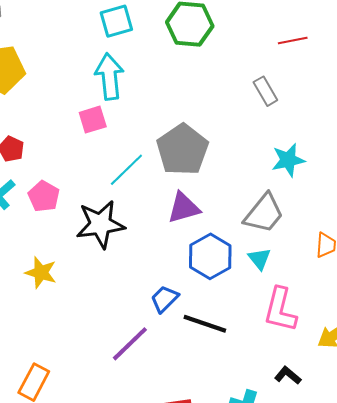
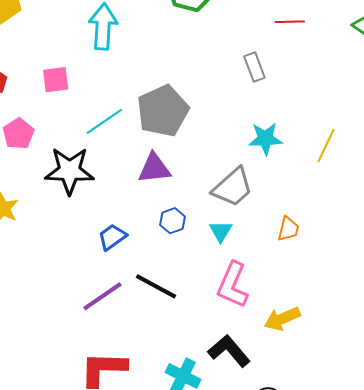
pink square: (93, 120) -> (56, 80), moved
blue hexagon: (210, 256) -> (172, 221), size x0.6
blue trapezoid: (165, 299) -> (112, 237), moved
purple line: (130, 344) -> (102, 296), moved
black L-shape: (288, 375) -> (229, 351), size x1.6

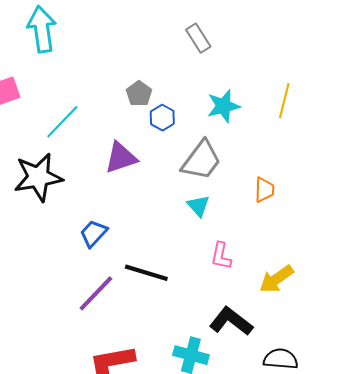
gray pentagon: (163, 111) -> (139, 94), moved, size x0.5
blue hexagon: (172, 221) -> (162, 118), moved
pink L-shape: (233, 285) -> (221, 256), size x0.6

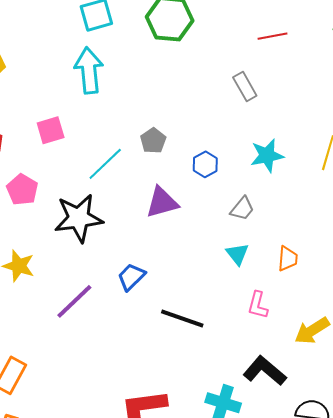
gray pentagon: (139, 94) -> (153, 141), moved
gray trapezoid: (201, 160) -> (242, 209), size x0.6
orange trapezoid: (264, 190) -> (288, 259), moved
purple line: (96, 293) -> (74, 301), moved

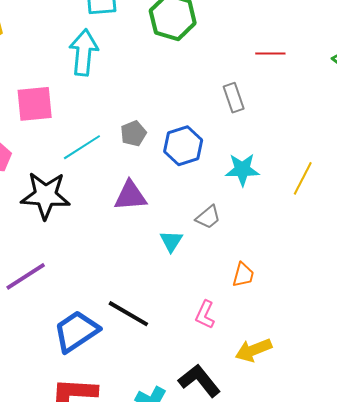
pink square: (51, 130) -> (35, 104), size x1.4
blue hexagon: (205, 164) -> (183, 146), moved, size x1.5
cyan triangle: (237, 254) -> (171, 241), moved
blue trapezoid: (131, 277) -> (76, 331), moved, size x1.6

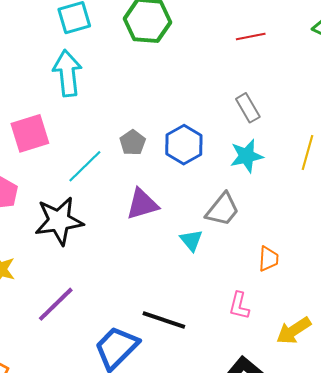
gray rectangle: (234, 98) -> (248, 108), moved
gray trapezoid: (208, 217) -> (223, 209), size x1.4

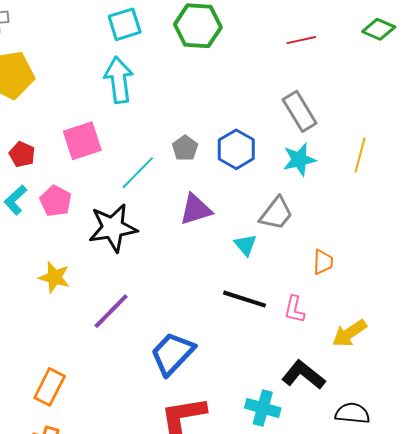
gray rectangle: (248, 108) -> (300, 111), size x1.4
black line: (164, 320) -> (245, 299), moved

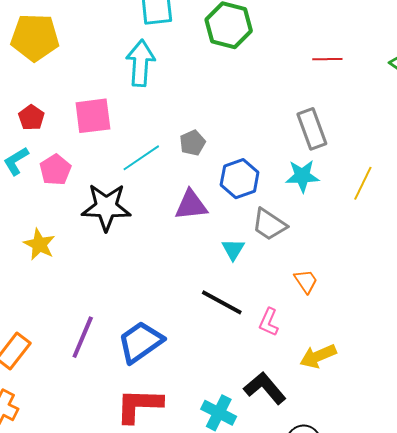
blue hexagon: (236, 149) -> (240, 179), moved
gray trapezoid: (276, 213) -> (269, 224), turned 75
orange trapezoid: (323, 262) -> (306, 281), turned -48
purple line: (111, 311) -> (83, 337), moved, turned -33

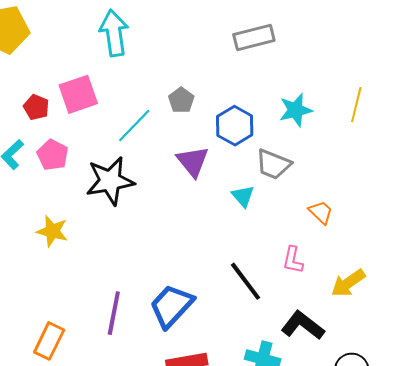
red pentagon: (31, 118) -> (36, 107), moved
gray rectangle: (312, 129) -> (254, 38), moved, turned -72
purple triangle: (191, 205) -> (193, 161), turned -51
black line: (222, 302) -> (246, 281), moved, turned 36

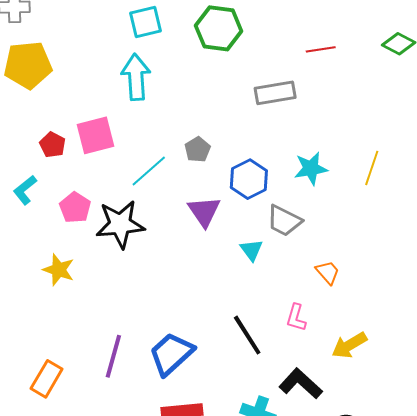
pink pentagon: (53, 155) -> (75, 208), moved

